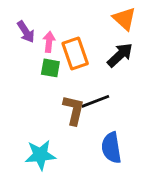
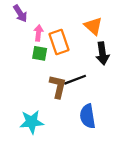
orange triangle: (124, 19) -> (93, 26), moved
purple arrow: (26, 32) -> (20, 13), moved
black arrow: (120, 55) -> (102, 53), moved, turned 125

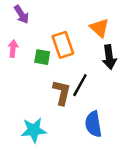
pink arrow: (38, 33) -> (13, 49), moved
black line: (75, 80) -> (80, 85), turned -40

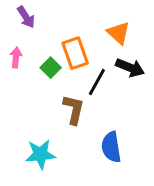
green square: (42, 57) -> (51, 68), turned 35
black arrow: (109, 57) -> (130, 68), turned -60
black line: (80, 85) -> (97, 82), moved

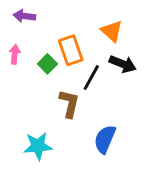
purple arrow: (26, 17) -> (24, 16), turned 130
blue semicircle: (111, 147) -> (105, 139), turned 32

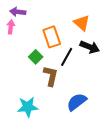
pink arrow: (15, 54) -> (11, 27), moved
green square: (47, 64) -> (36, 57), moved
blue semicircle: (105, 139) -> (77, 102), turned 30

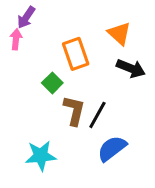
purple arrow: (18, 12) -> (26, 17), turned -63
black line: (67, 57) -> (97, 115), moved

